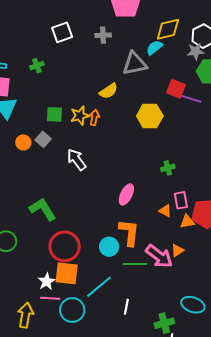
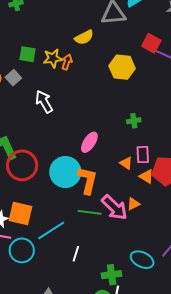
orange triangle: (187, 222) -> (146, 176), turned 35
red circle: (65, 246) -> (22, 165), moved
cyan circle: (109, 247) -> (65, 172), moved, size x1.6

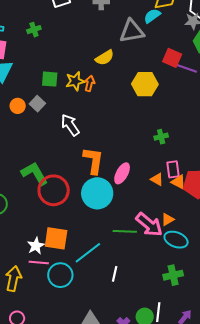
pink ellipse: (89, 142) -> (122, 173), moved
orange triangle: (146, 176) -> (178, 182), moved
orange L-shape: (88, 180) -> (93, 161), moved
cyan ellipse: (142, 260) -> (176, 240), moved
green cross: (112, 275) -> (173, 275), moved

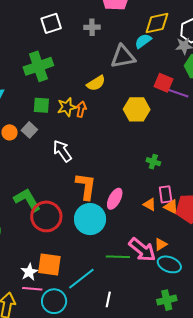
green cross: (34, 30) -> (38, 66), moved, size x2.0
green cross: (161, 137) -> (153, 162), turned 32

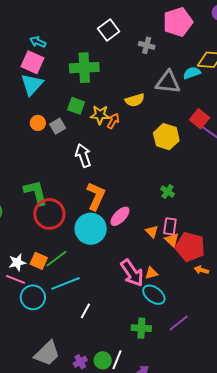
white square: (51, 23) -> (109, 30), turned -35
green line: (118, 257) -> (56, 259), moved, turned -55
orange square: (49, 264) -> (39, 261), size x0.7

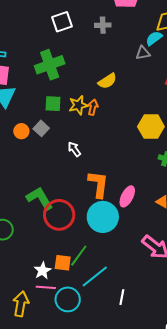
white square: (109, 30) -> (62, 22), turned 35
gray triangle: (168, 82) -> (143, 53), moved, size x0.6
yellow hexagon: (166, 137) -> (151, 127), moved
white arrow: (83, 156) -> (74, 149), size x0.7

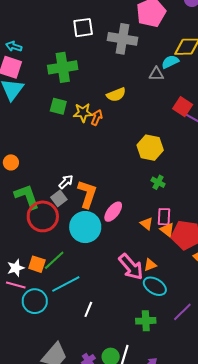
gray cross: (103, 25) -> (122, 39), size x1.8
gray square: (41, 128) -> (59, 198), moved
orange circle: (21, 131) -> (11, 162), moved
white arrow: (74, 149) -> (66, 182), moved, turned 70

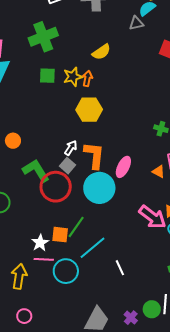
yellow hexagon: (150, 148) -> (89, 110), moved
white line: (88, 309) -> (120, 268), turned -35

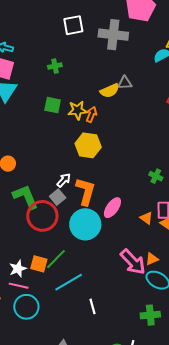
gray triangle: (136, 23) -> (125, 83), moved
green cross: (43, 37) -> (55, 66), size x0.5
cyan circle: (66, 271) -> (26, 307), moved

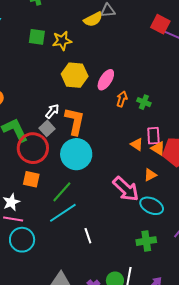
orange arrow: (91, 114) -> (122, 99), moved
pink ellipse: (112, 208) -> (106, 80), moved
green line: (56, 259) -> (62, 192), moved
orange triangle: (152, 259) -> (150, 175), moved
orange square: (39, 264) -> (31, 179), moved

